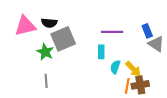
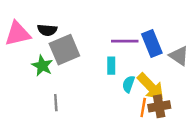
blue rectangle: (147, 31) -> (152, 43), moved, size x1.5
yellow arrow: (133, 69) -> (151, 87), size x1.4
gray line: (46, 81) -> (56, 103), moved

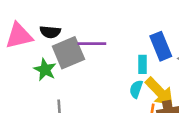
purple line: (125, 41) -> (92, 44), moved
cyan rectangle: (111, 66) -> (143, 64), moved

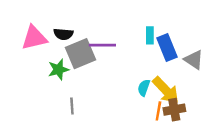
cyan rectangle: (143, 64) -> (150, 35), moved
green star: (45, 70) -> (58, 69), turned 30

